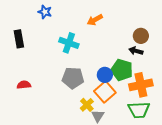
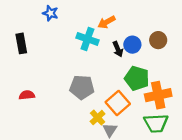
cyan cross: (69, 43) -> (87, 39), moved
black arrow: (136, 51) -> (118, 49), moved, turned -128
blue circle: (105, 75) -> (132, 45), moved

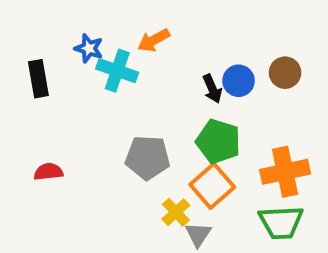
blue star: (50, 13) -> (89, 48), moved
orange arrow: (107, 22) -> (154, 40), moved
cyan cross: (87, 39) -> (117, 71), moved
green pentagon: (137, 78) -> (218, 141), moved

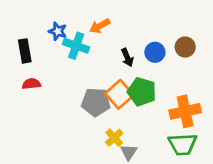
black arrow: (212, 89) -> (127, 58), moved
red semicircle: (48, 172) -> (31, 84), moved
orange square: (212, 186) -> (119, 94), moved

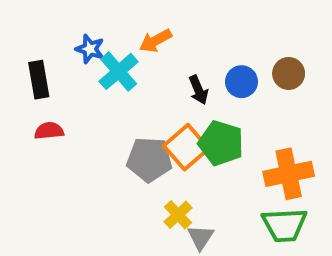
cyan cross: (76, 46) -> (119, 71), turned 30

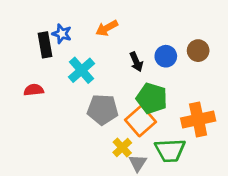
cyan cross: (119, 71) -> (81, 70), moved
black rectangle: (39, 80) -> (45, 45), moved
orange square: (186, 147) -> (140, 121), moved
green trapezoid: (284, 225) -> (170, 150), moved

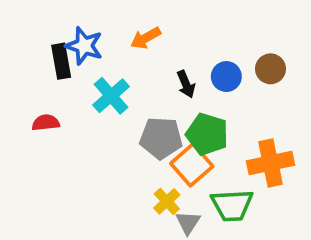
blue star: (62, 34) -> (84, 46), size x1.4
gray pentagon: (103, 110) -> (161, 138), moved

